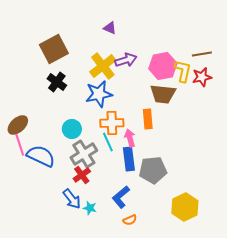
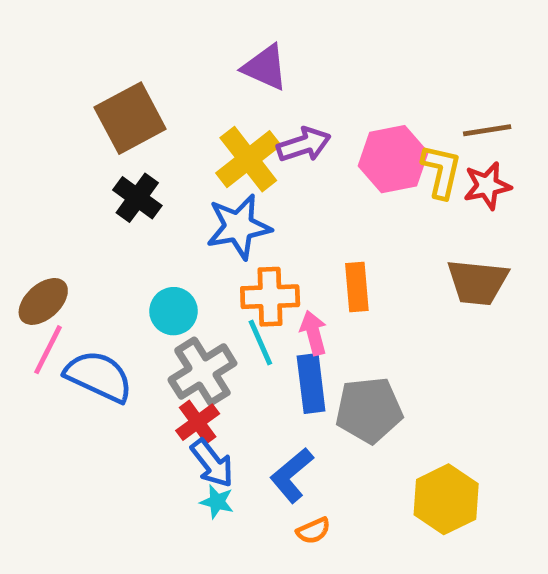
purple triangle: (110, 28) -> (265, 67), size x1.5
brown trapezoid: (163, 94) -> (478, 282), moved
pink line: (20, 145) -> (48, 350), turned 45
blue arrow: (72, 199) -> (212, 463), moved

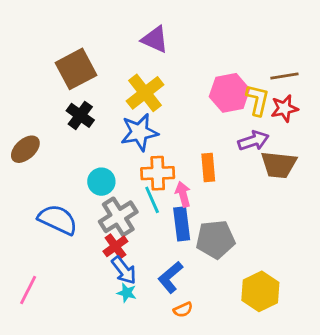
purple arrow: (304, 145) -> (253, 141), moved
brown ellipse: (43, 301) -> (25, 149), moved
pink line: (48, 350) -> (28, 290), moved

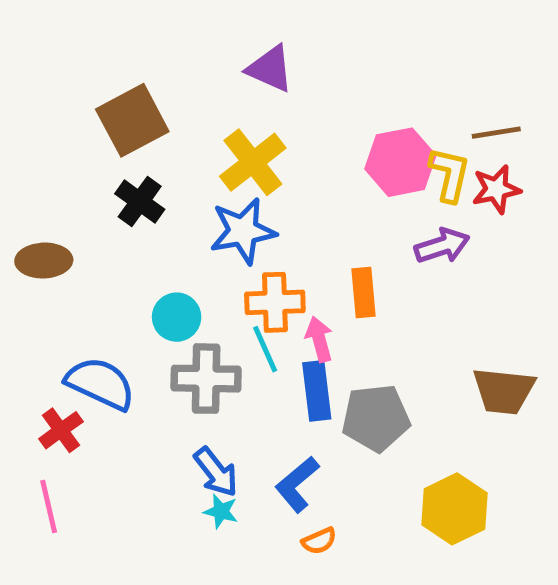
brown ellipse: (25, 149) -> (44, 261), turned 40
brown trapezoid: (279, 165) -> (504, 391), moved
gray cross: (118, 217) -> (206, 379), turned 33
red cross: (115, 246) -> (61, 430), moved
pink line: (28, 290) -> (49, 506), turned -40

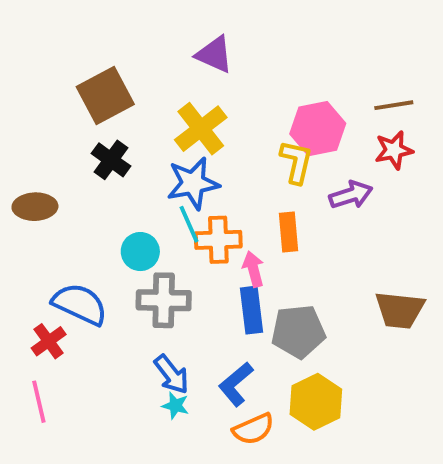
yellow L-shape: (450, 174) -> (296, 162), moved
cyan line: (265, 349) -> (189, 224), moved
yellow hexagon: (454, 509) -> (316, 402), moved
orange semicircle: (319, 541) -> (253, 429), size x1.5

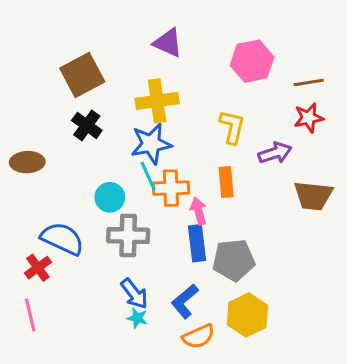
yellow cross: (201, 129) -> (157, 101), turned 30
pink hexagon: (318, 129) -> (252, 61), moved
brown trapezoid: (400, 310) -> (313, 196), moved

